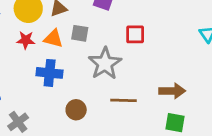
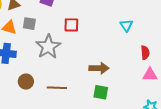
brown line: (123, 100) -> (57, 88), moved

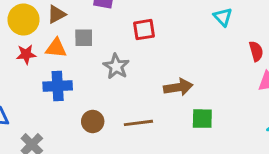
gray star: (48, 47) -> (116, 66), size x0.7
brown arrow: (99, 68) -> (178, 87), moved

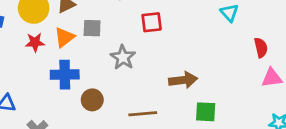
orange triangle: (56, 48) -> (64, 37), turned -45
brown circle: (93, 121) -> (92, 100), moved

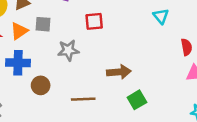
gray star: (123, 57) -> (68, 50), turned 30
green square: (206, 112) -> (137, 100), turned -36

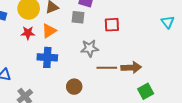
gray square: (43, 24) -> (78, 17), moved
brown circle: (41, 85) -> (74, 87), moved
brown line: (83, 99) -> (107, 68), moved

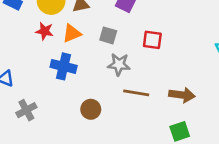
gray square: (78, 17) -> (108, 35), moved
brown arrow: (131, 68) -> (182, 95), moved

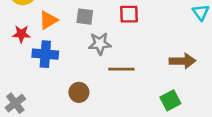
red star: (45, 31) -> (21, 34), moved
brown arrow: (182, 95) -> (182, 61), moved

